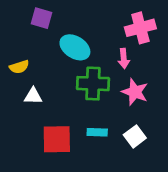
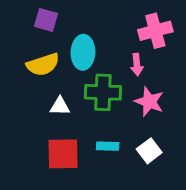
cyan ellipse: (75, 47) -> (83, 52), turned 60
yellow semicircle: (19, 67) -> (43, 65), moved, size x1.5
white triangle: (33, 96) -> (60, 106), moved

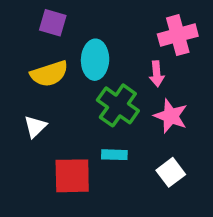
green cross: (103, 92) -> (118, 105), turned 33
white triangle: (60, 106) -> (35, 127), moved, turned -45
cyan rectangle: (108, 146) -> (114, 155), moved

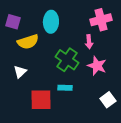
purple square: (53, 23) -> (13, 22), moved
cyan ellipse: (95, 60) -> (51, 22), moved
white square: (171, 172) -> (108, 100), moved

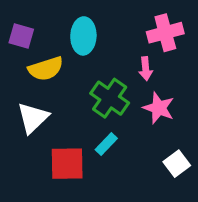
white triangle: (20, 72) -> (33, 118), size x1.5
cyan rectangle: (65, 88) -> (106, 144), turned -48

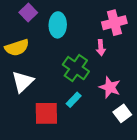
purple square: (21, 36) -> (28, 12), moved, turned 30
yellow semicircle: (46, 69) -> (17, 48), moved
pink star: (159, 108) -> (110, 87), moved

